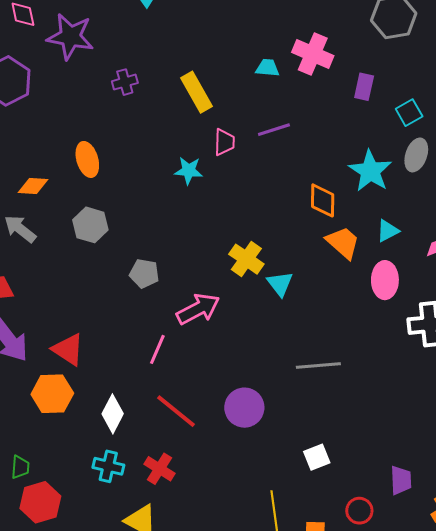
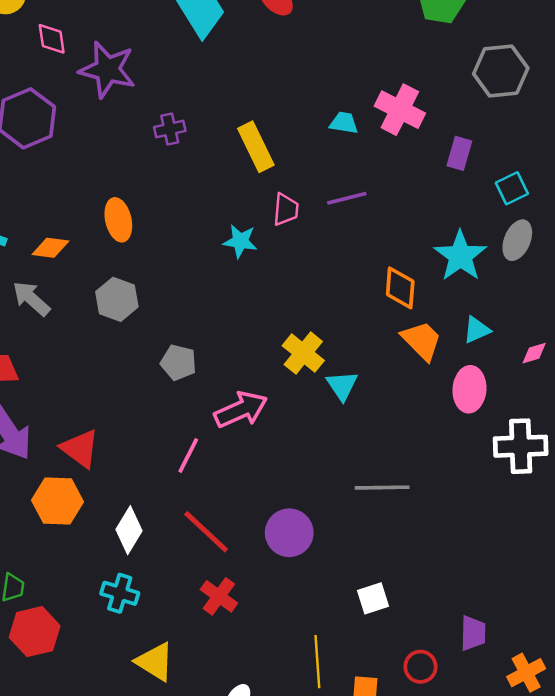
red cross: (159, 469) -> (219, 596), moved

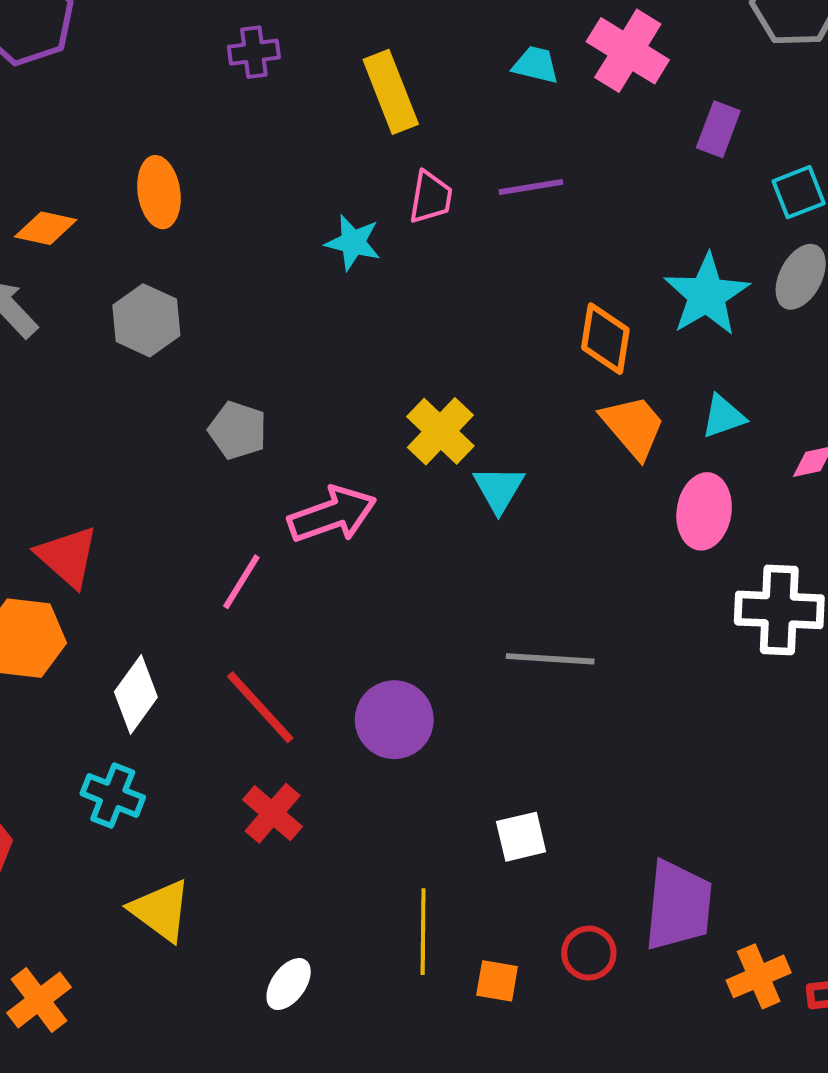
purple trapezoid: (473, 633) -> (678, 906), size x1.6

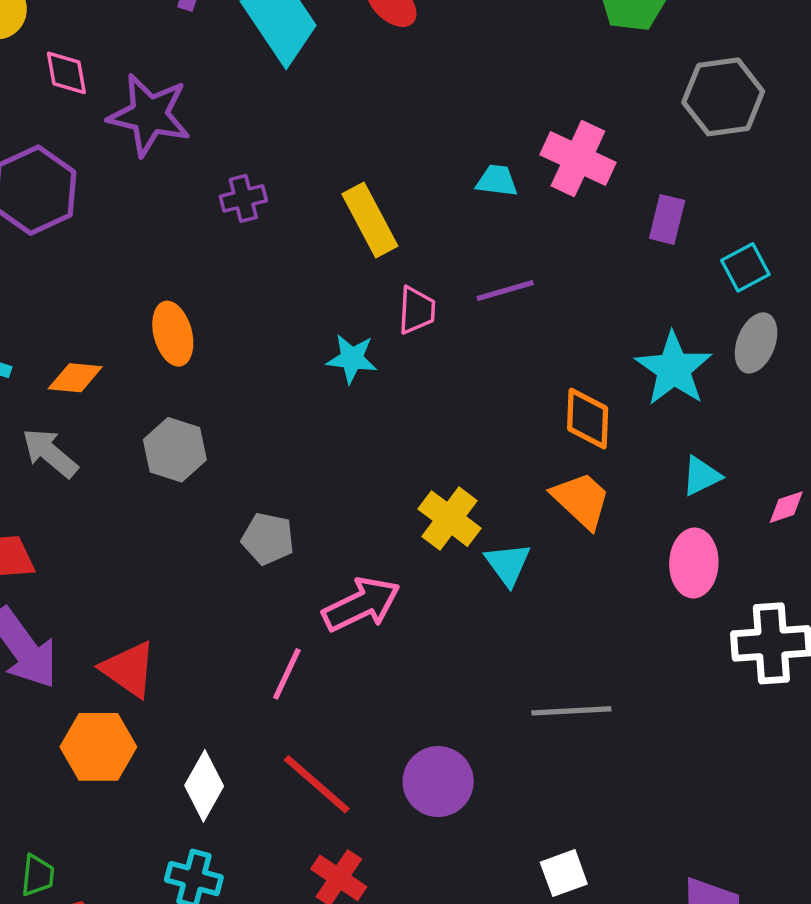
orange trapezoid: (633, 427) -> (581, 500), moved

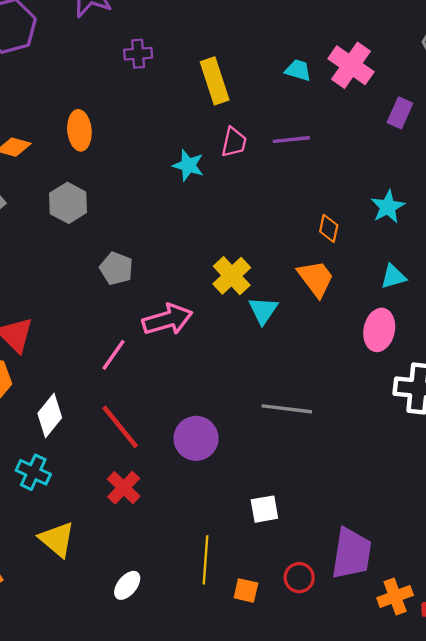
cyan star: (674, 369) -> (388, 207), size x0.7
orange diamond: (588, 419) -> (329, 228), size x0.7

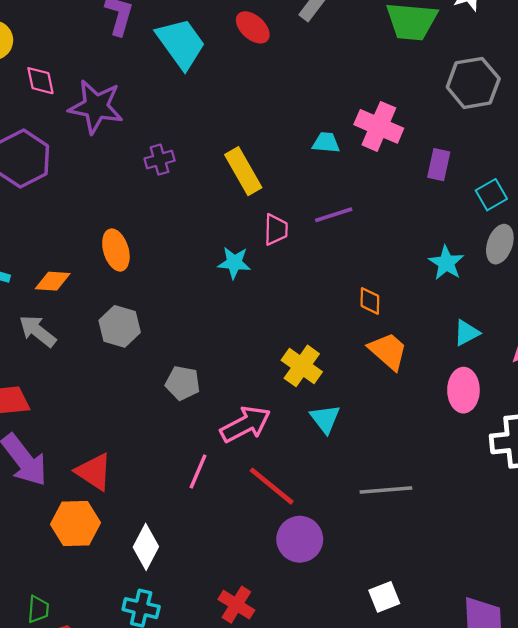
orange diamond: (329, 228) -> (370, 301), moved
cyan triangle: (263, 310) -> (325, 419), moved
red line: (120, 427) -> (272, 486), moved

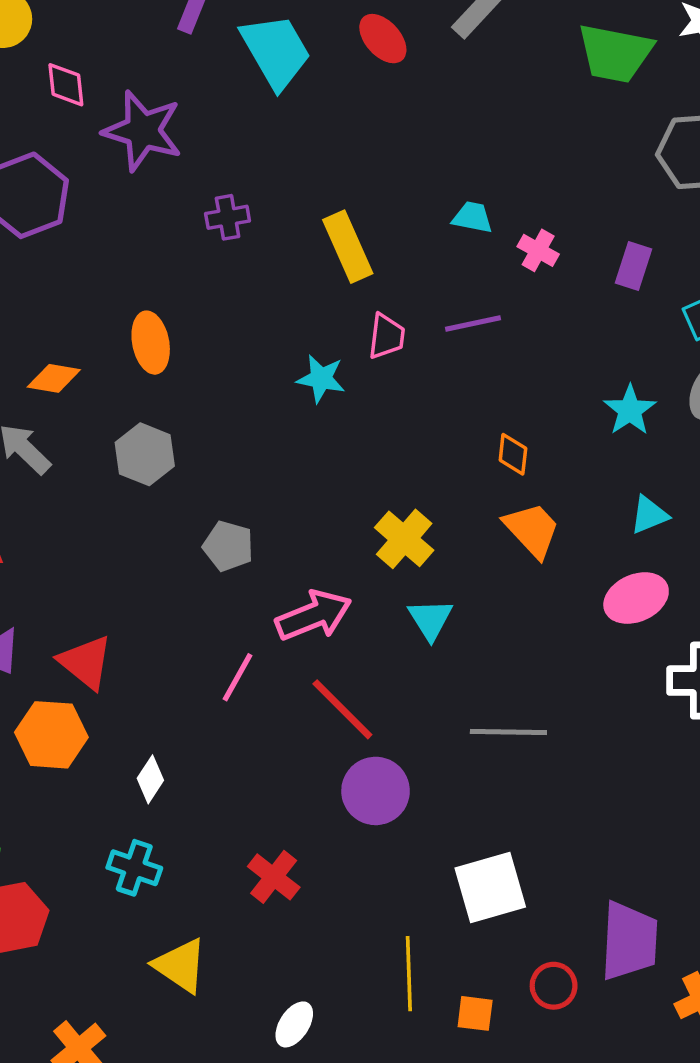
pink cross: (379, 126) -> (538, 250), moved, size x0.6
pink ellipse: (463, 390) -> (636, 598), turned 60
white diamond: (146, 547) -> (150, 779), size x0.7
white square: (384, 597) -> (490, 887), size x1.6

